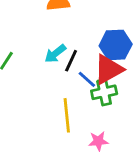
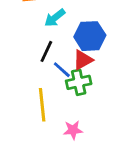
cyan arrow: (55, 54) -> (55, 18), moved
red triangle: (108, 69) -> (83, 60), size x0.7

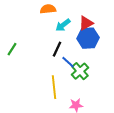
red triangle: (83, 60) -> (86, 23), moved
green cross: (79, 82) -> (80, 71), turned -30

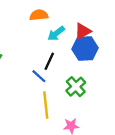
blue line: (68, 62) -> (39, 76), moved

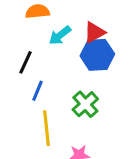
black line: (49, 61) -> (25, 62), moved
blue line: (39, 76) -> (37, 91), turned 70

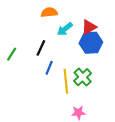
yellow line: (46, 128) -> (66, 81), moved

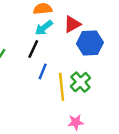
red triangle: (89, 27) -> (72, 24), moved
cyan arrow: (65, 29) -> (44, 28), moved

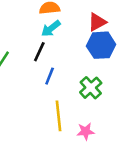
red triangle: (72, 24) -> (97, 22), moved
yellow line: (62, 87) -> (59, 116), moved

